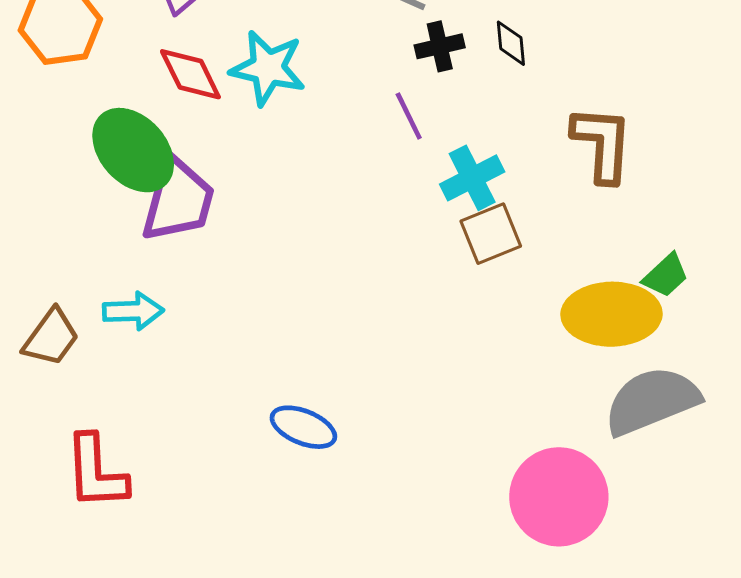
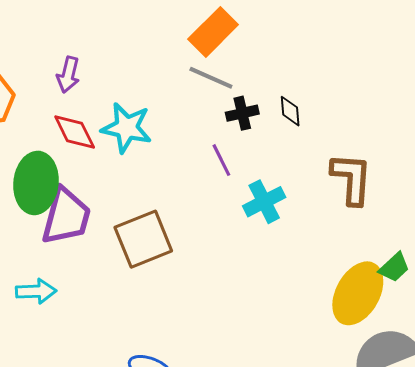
green ellipse: (133, 150) -> (36, 183), turned 48
brown square: (491, 234) -> (143, 239), moved, size x1.4
yellow ellipse: (611, 314) -> (358, 293), turned -60

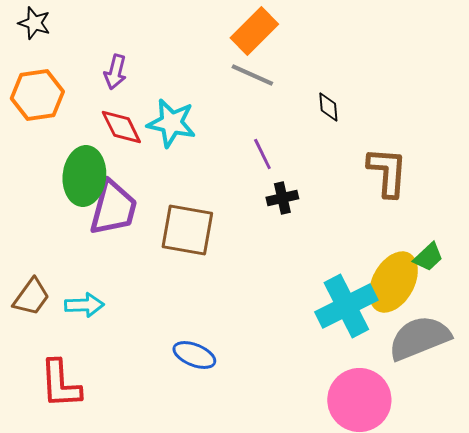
black cross: (242, 113) -> (282, 198), moved
cyan cross: (264, 202) -> (346, 306), moved, size x1.5
brown square: (143, 239) -> (187, 230), turned 32
cyan arrow: (36, 291) -> (84, 305), moved

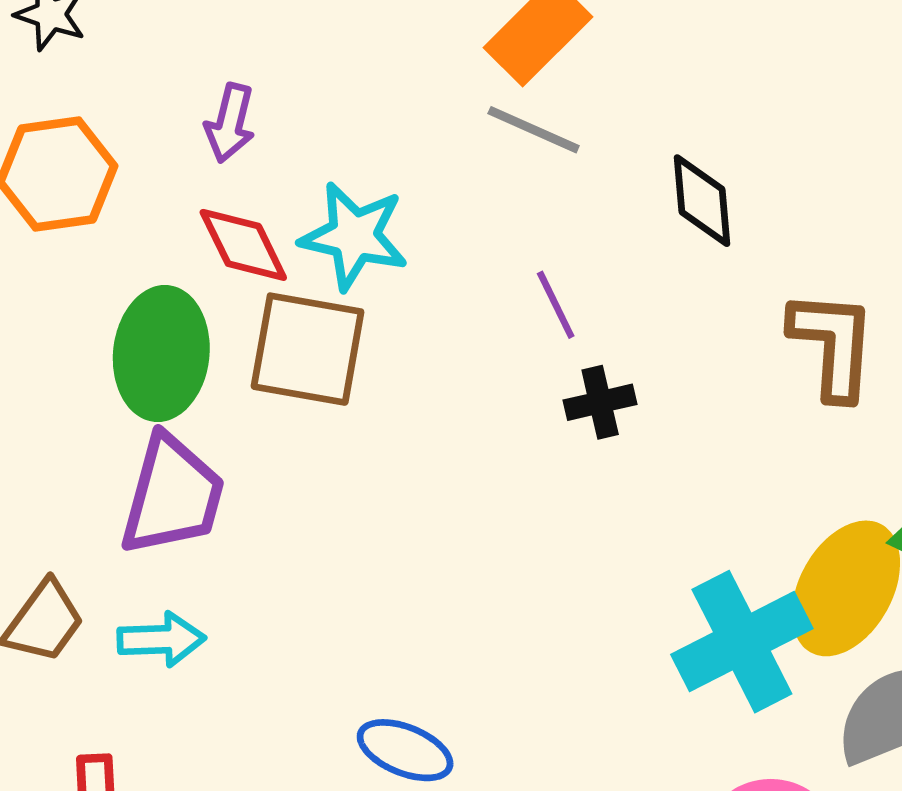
black diamond: (328, 107) -> (702, 201), size x1.4
purple trapezoid: (113, 208) -> (172, 495), moved
brown square: (187, 230) -> (308, 349), moved

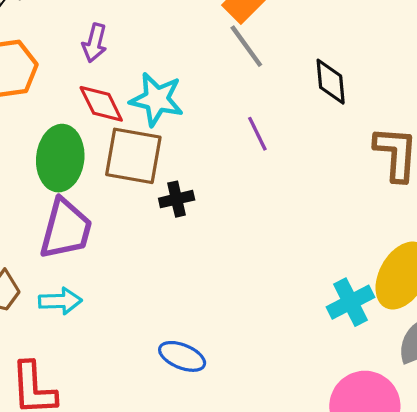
gray line: (534, 130) -> (246, 46), turned 30
black cross: (600, 402) -> (177, 199), moved
cyan cross: (742, 642) -> (351, 302), size x0.7

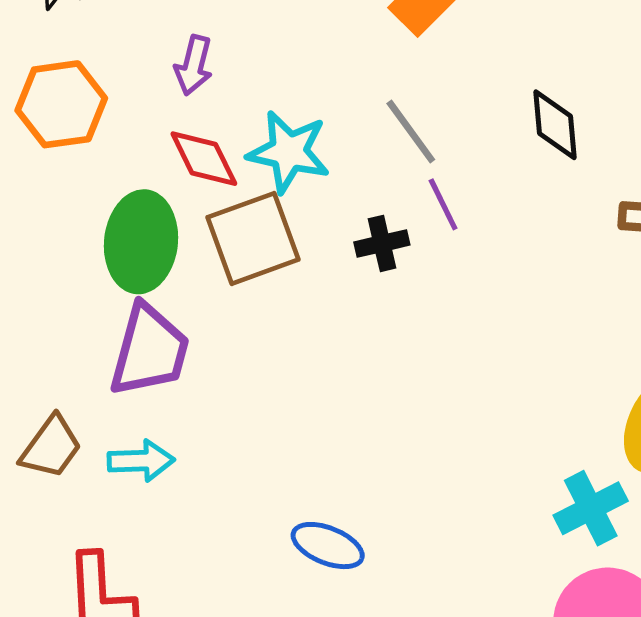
gray line: (246, 46) -> (411, 131), moved
brown square: (133, 156) -> (253, 238), turned -30
black cross: (177, 199) -> (382, 243), moved
cyan cross: (351, 302) -> (591, 508), moved

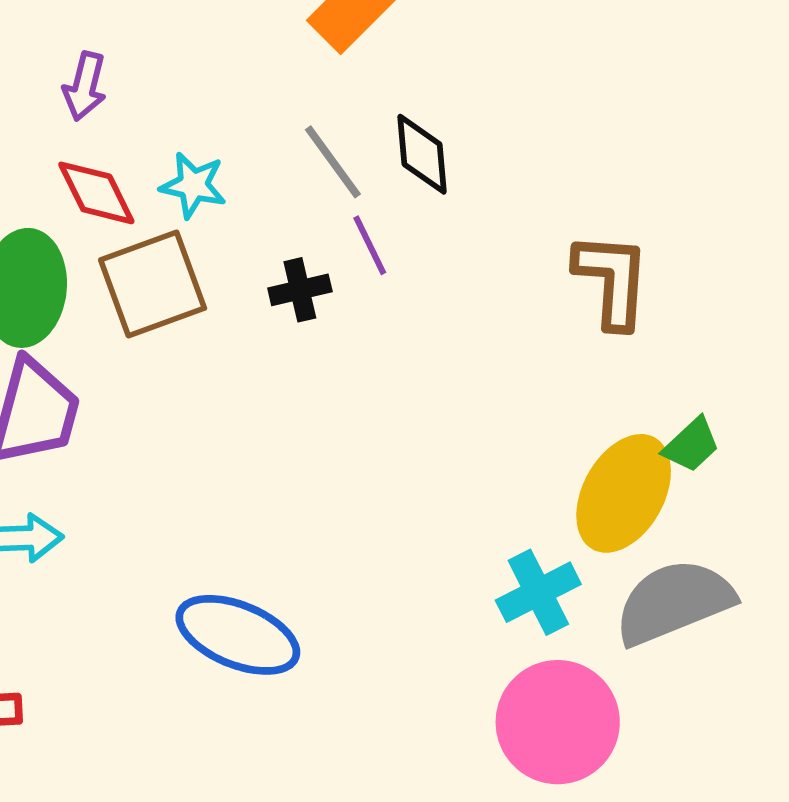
black diamond: (555, 125) -> (422, 154), moved
cyan star: (289, 152) -> (193, 185), size x0.7
blue ellipse: (328, 546) -> (238, 635), size x1.5

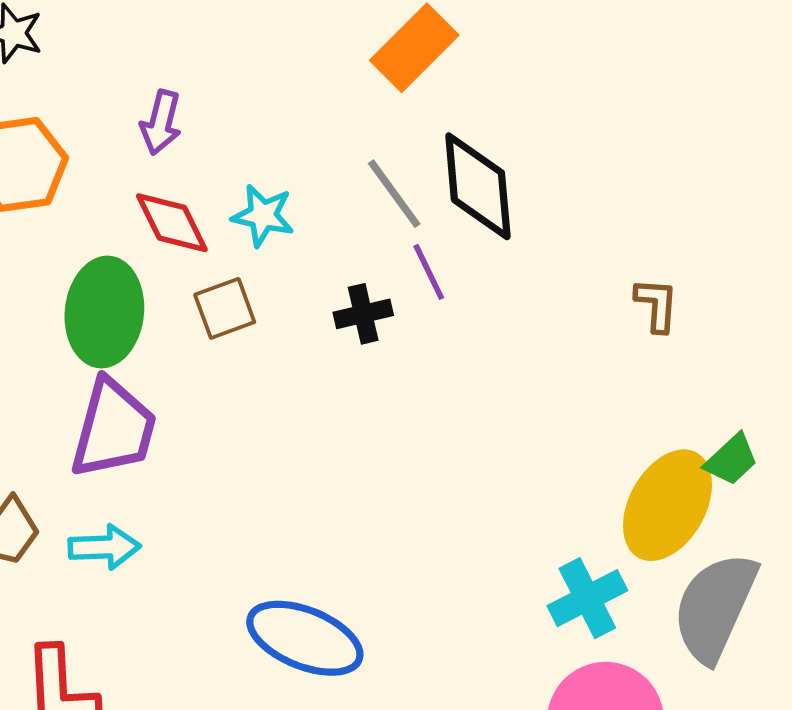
black diamond: (422, 154) -> (478, 186), size x1.4
brown L-shape: (612, 280) -> (657, 305), size x0.6
brown square: (153, 284) -> (225, 308), size x0.6
gray semicircle: (674, 602) -> (715, 607), turned -44

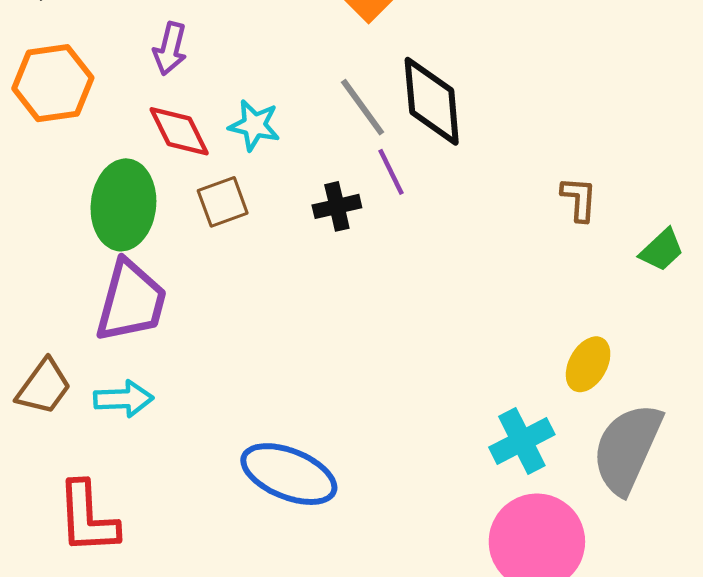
green trapezoid: (731, 460) -> (662, 250), moved
yellow ellipse: (667, 505) -> (588, 364), size x0.6

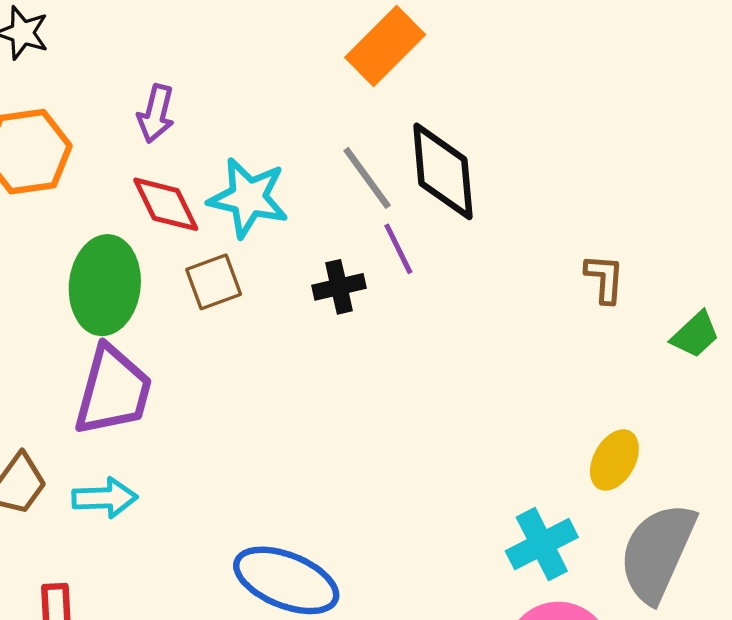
cyan star: (254, 125) -> (248, 198), size x1.4

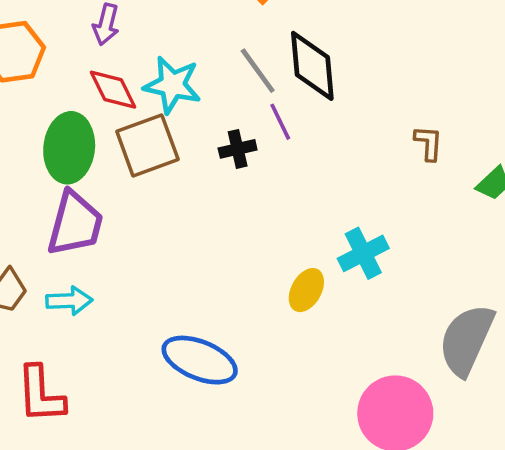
brown square: (214, 282) -> (147, 145), size x1.6
yellow ellipse: (614, 460) -> (306, 290), moved
cyan cross: (542, 544) -> (363, 253), moved

